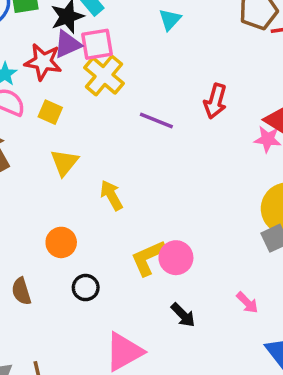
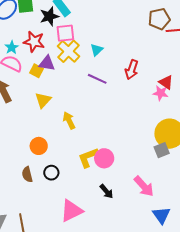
cyan triangle: (170, 20) -> (97, 50), moved
purple triangle: (67, 44) -> (47, 63), moved, turned 30
brown semicircle: (21, 291) -> (27, 174), moved
pink arrow: (247, 303) -> (144, 186), size x1.6

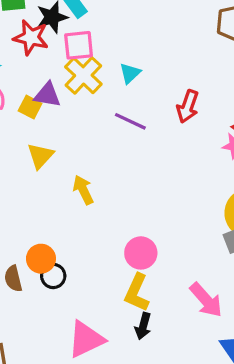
red star: (34, 42) -> (31, 37), moved
orange circle: (39, 146) -> (41, 259), moved
yellow L-shape: (88, 157) -> (137, 293), moved, turned -45
black arrow: (106, 191) -> (143, 326), moved, turned 56

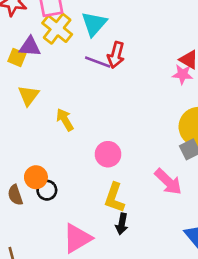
cyan triangle: (130, 73) -> (94, 24), size x1.5
red arrow: (188, 107) -> (116, 55), moved
pink circle: (141, 253) -> (108, 154), moved
pink arrow: (206, 300) -> (168, 182), moved

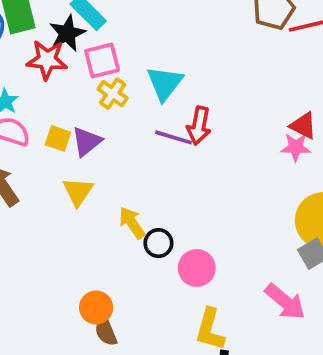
yellow cross: (57, 29) -> (113, 94), size x0.7
purple triangle: (30, 47) -> (87, 142), moved, turned -40
black circle: (47, 190) -> (158, 243), moved
brown semicircle: (15, 195) -> (106, 331), moved

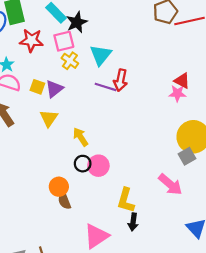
black star: (67, 33) -> (77, 22), moved
black circle: (158, 243) -> (83, 164), moved
pink circle: (197, 268) -> (98, 166), moved

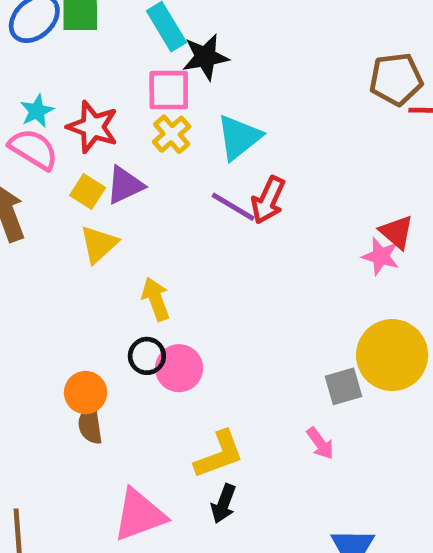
red star: (31, 40) -> (93, 127), moved
yellow square: (37, 87) -> (88, 192), moved
gray square: (187, 156) -> (344, 386), moved
pink arrow: (170, 184) -> (320, 443), size x0.6
yellow L-shape: (126, 200) -> (219, 454), turned -140

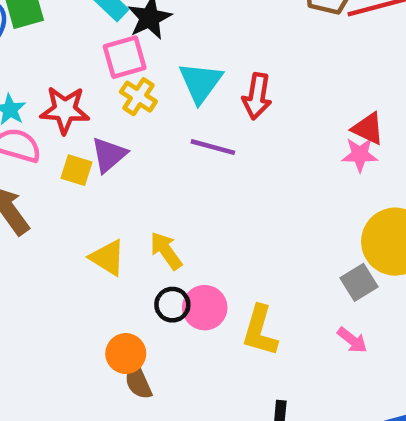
red arrow: (268, 200) -> (257, 96), moved
yellow triangle: (99, 244) -> (107, 258), moved, turned -30
yellow L-shape: (219, 454) -> (260, 331), moved, turned 142

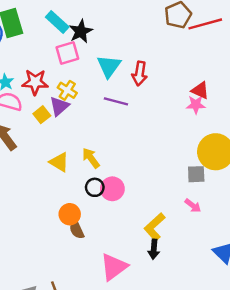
yellow cross: (138, 97) -> (67, 90), moved
yellow square: (77, 170) -> (42, 115), turned 35
gray square: (359, 282) -> (196, 174), turned 30
yellow L-shape: (260, 331) -> (155, 227), moved, turned 32

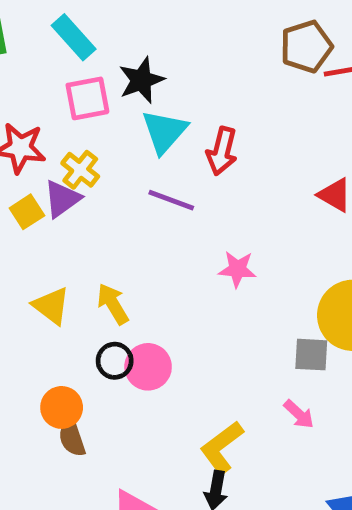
black star: (81, 31) -> (141, 80), moved
pink star: (196, 105) -> (237, 269), moved

